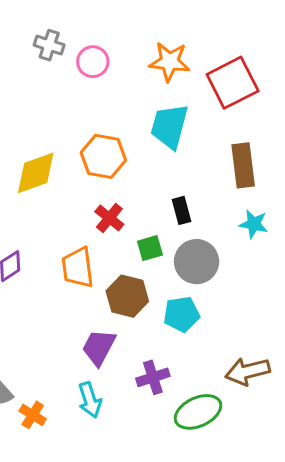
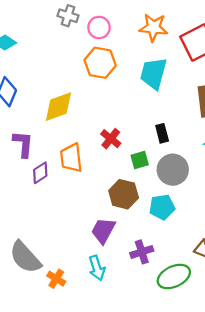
orange hexagon: (103, 156) -> (100, 63), moved
orange trapezoid: (78, 268) -> (71, 158), moved

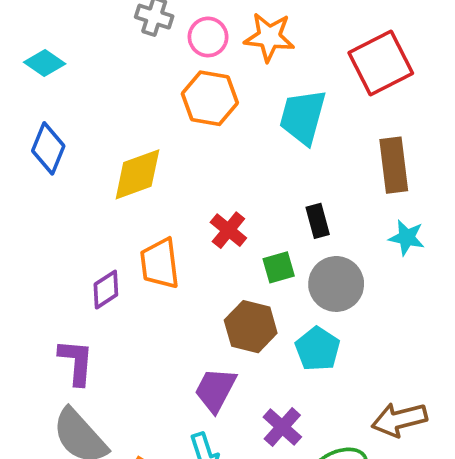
orange star: (153, 27) -> (269, 37), moved
purple L-shape: (23, 144) -> (76, 362), moved
cyan pentagon: (162, 207) -> (318, 349), turned -30
purple cross: (142, 252) -> (282, 427), turned -30

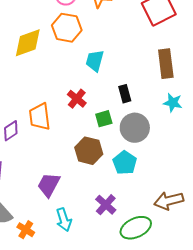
cyan trapezoid: (303, 117) -> (95, 61), moved, size x0.7
yellow diamond: (137, 174) -> (28, 43), moved
purple trapezoid: (215, 390) -> (49, 185), moved

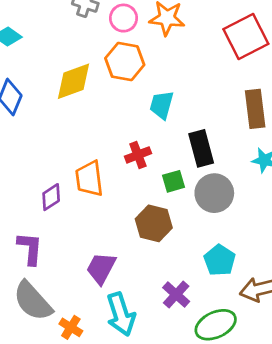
black rectangle: (125, 94) -> (201, 148), size x1.5
red cross: (77, 99) -> (138, 155), turned 30
cyan pentagon: (125, 163) -> (220, 260), moved
cyan arrow: (64, 220) -> (121, 314), size x1.4

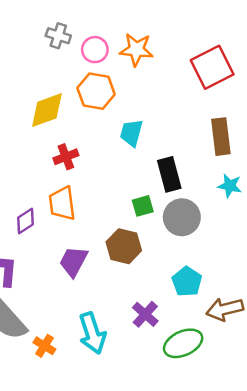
red cross: (138, 155) -> (66, 157), moved
purple trapezoid: (101, 268) -> (73, 261), moved

